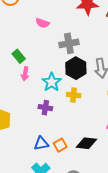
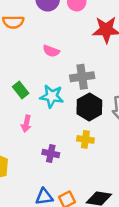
pink arrow: (25, 74) -> (26, 124), moved
cyan star: (52, 82) -> (52, 96), moved, turned -30

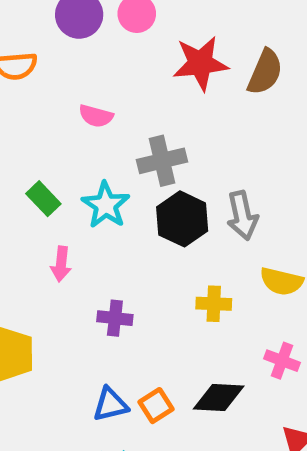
cyan star: (52, 96) -> (106, 205), turned 30
yellow cross: (85, 139) -> (214, 304), moved

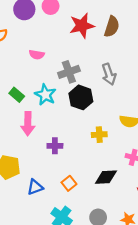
gray arrow: (242, 216) -> (109, 74), moved
pink arrow: (61, 264) -> (28, 124), size x1.5
blue triangle: (110, 404) -> (35, 187), moved
orange square: (156, 406) -> (69, 183), moved

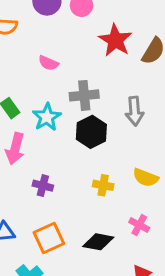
red star: (82, 26) -> (115, 40), turned 30
orange square: (69, 183) -> (49, 238), size x1.5

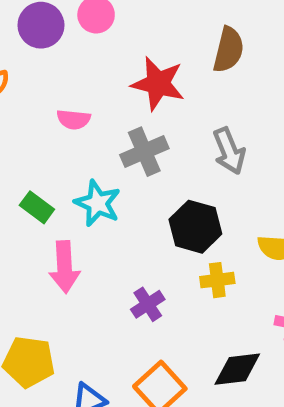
red star: (115, 40) -> (158, 84), moved
black hexagon: (91, 132) -> (195, 227), moved
purple cross: (43, 186) -> (148, 304), moved, turned -30

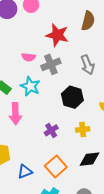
pink semicircle: (74, 119) -> (29, 57), moved
yellow cross: (217, 280) -> (83, 129), moved

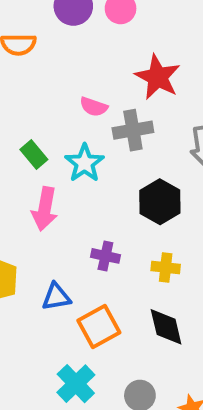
purple cross: (51, 130) -> (105, 256), turned 32
black diamond: (89, 159) -> (166, 327), turned 70
blue triangle: (25, 171) -> (56, 297), moved

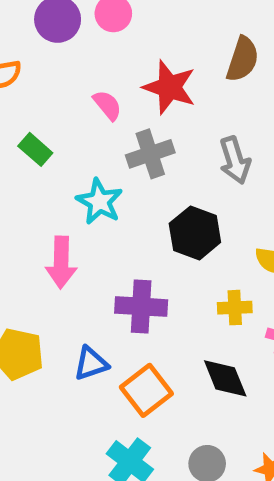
pink semicircle: (94, 107) -> (107, 105), moved, turned -140
green rectangle: (34, 155) -> (35, 149), moved
purple cross: (105, 256) -> (141, 306), size x1.5
yellow cross: (166, 267) -> (235, 308), moved

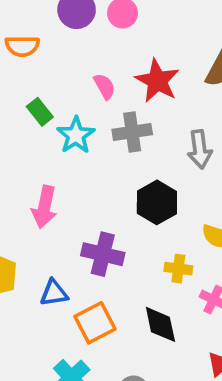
cyan star: (99, 202) -> (76, 135), moved

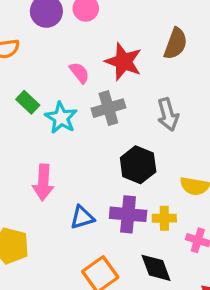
purple cross: (103, 254) -> (128, 214), moved
blue triangle: (54, 293) -> (82, 217), moved

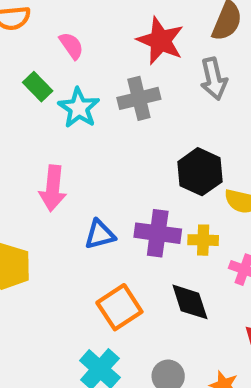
pink semicircle: (79, 73) -> (71, 46), moved
gray arrow: (168, 115) -> (214, 79), moved
black hexagon: (138, 165) -> (200, 172), moved

